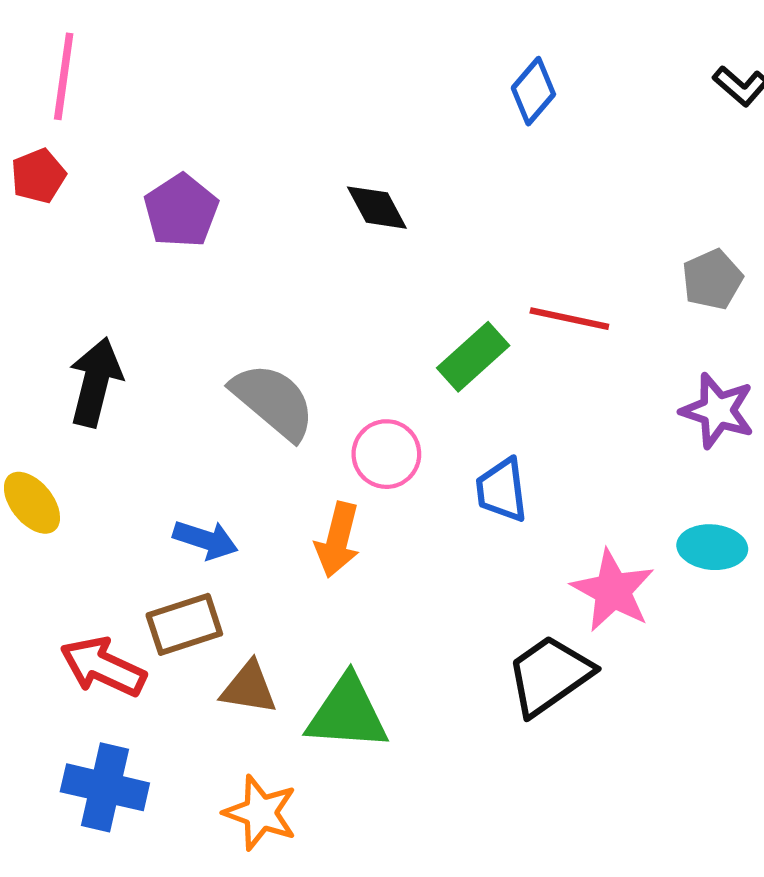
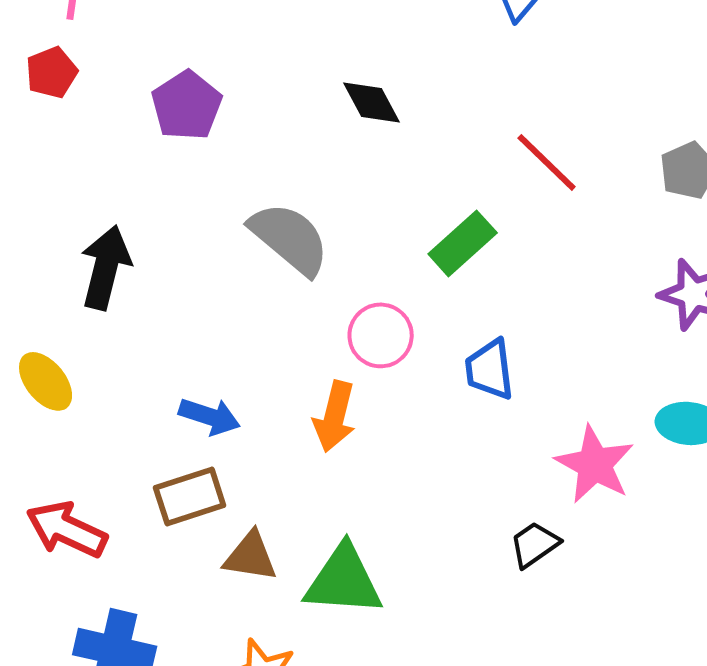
red line: (569, 319) -> (547, 162), moved, turned 32
gray semicircle: (273, 401) -> (290, 238), moved
red arrow: (103, 667) -> (67, 529), moved
black trapezoid: (549, 675) -> (535, 544), size x0.6

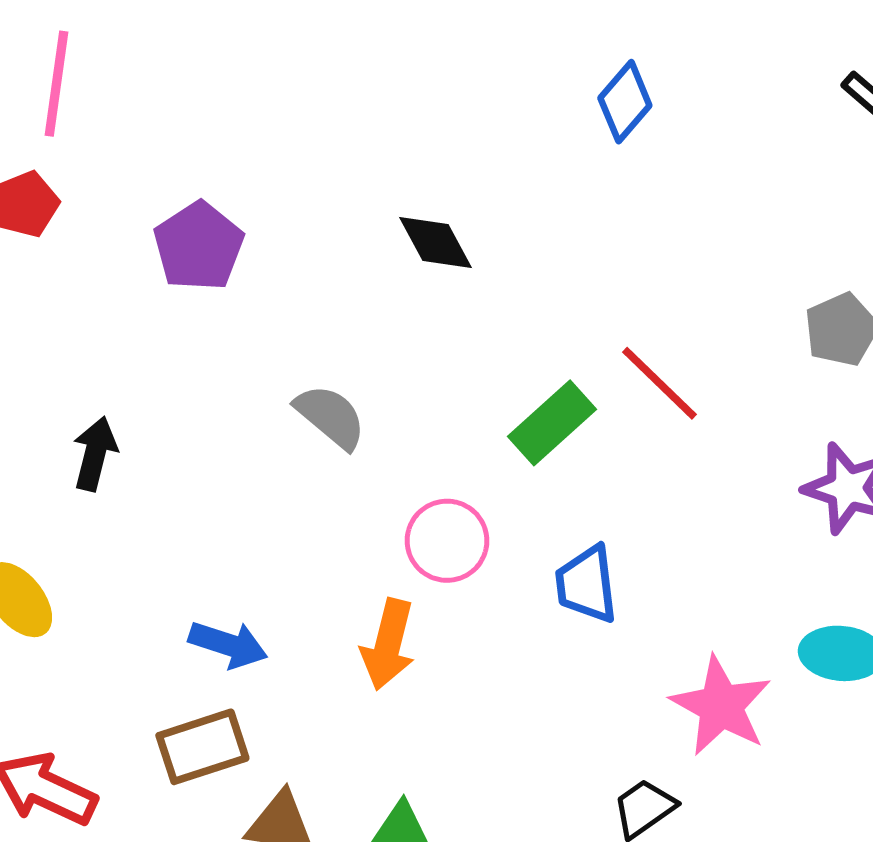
red line: (547, 162) -> (660, 383), moved
gray semicircle: (290, 238) -> (330, 417), size x0.7
black arrow: (106, 267) -> (95, 454), size x0.7

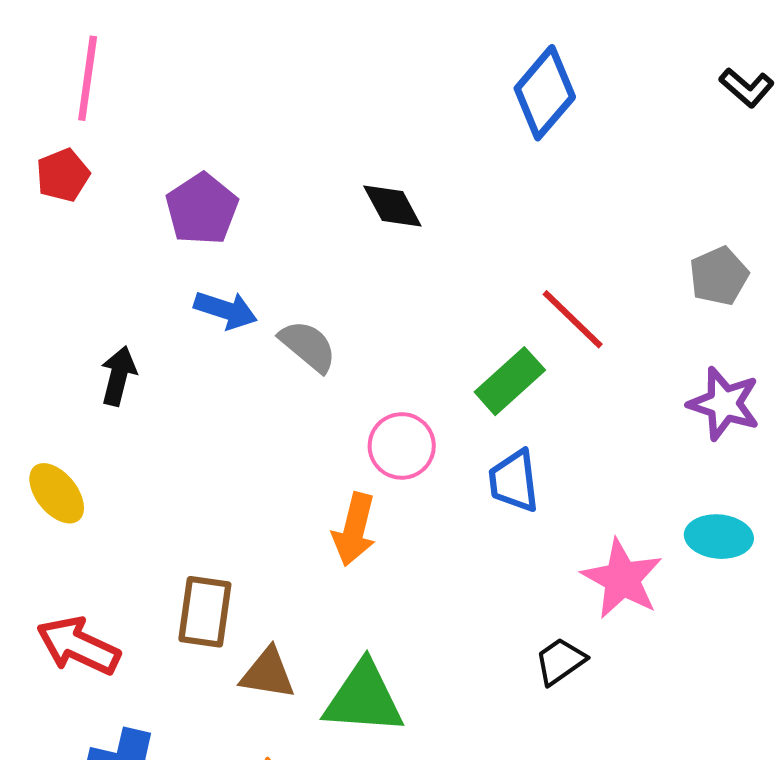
blue diamond: (625, 102) -> (545, 93), size x1.4
green rectangle: (552, 423) -> (510, 381), moved
blue arrow: (228, 644) -> (226, 310), moved
brown rectangle: (202, 747) -> (205, 612), turned -64

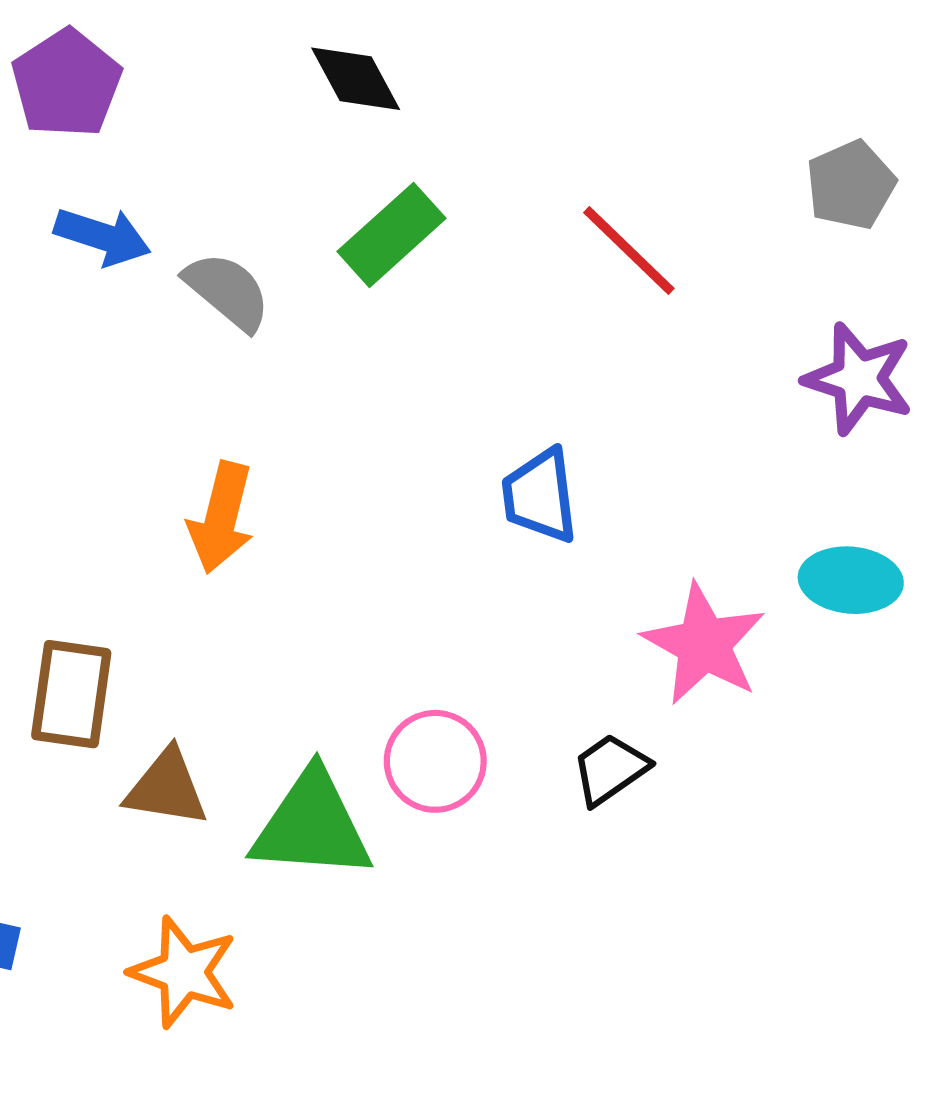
green rectangle: (510, 381) -> (391, 235), moved
pink circle: (402, 446) -> (435, 761), moved
orange arrow: (354, 529) -> (221, 518), moved

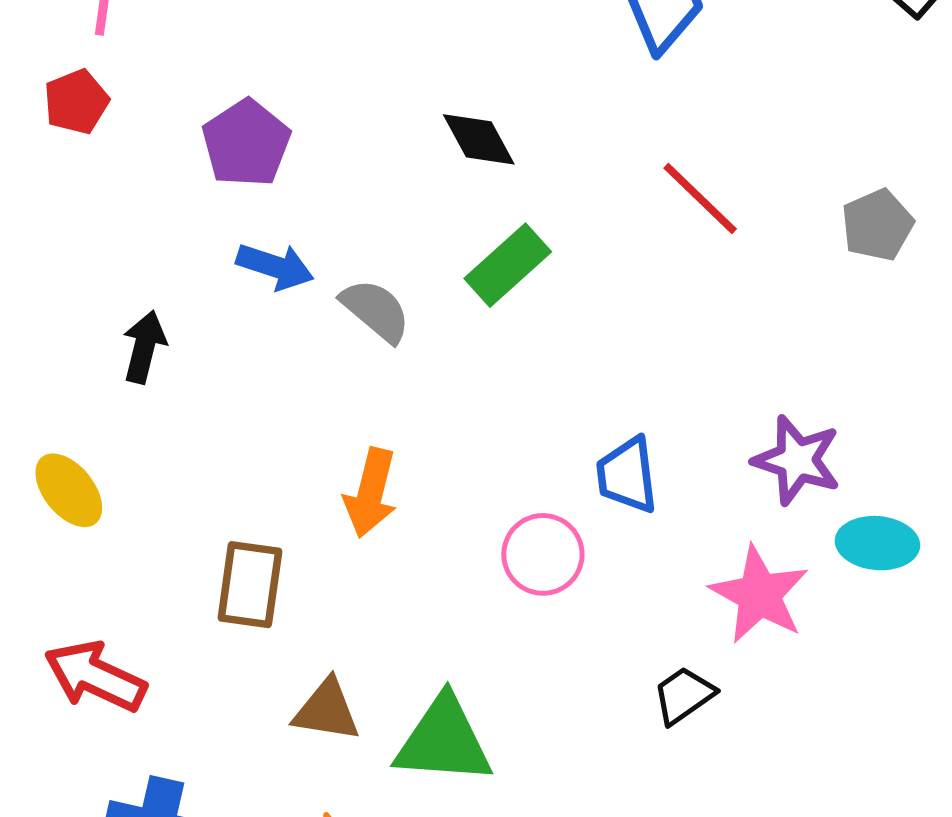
red line: (629, 251) -> (700, 199), moved
purple star: (859, 379) -> (797, 460), moved
brown rectangle: (71, 694) -> (250, 585), moved
pink circle: (435, 761) -> (543, 554), moved

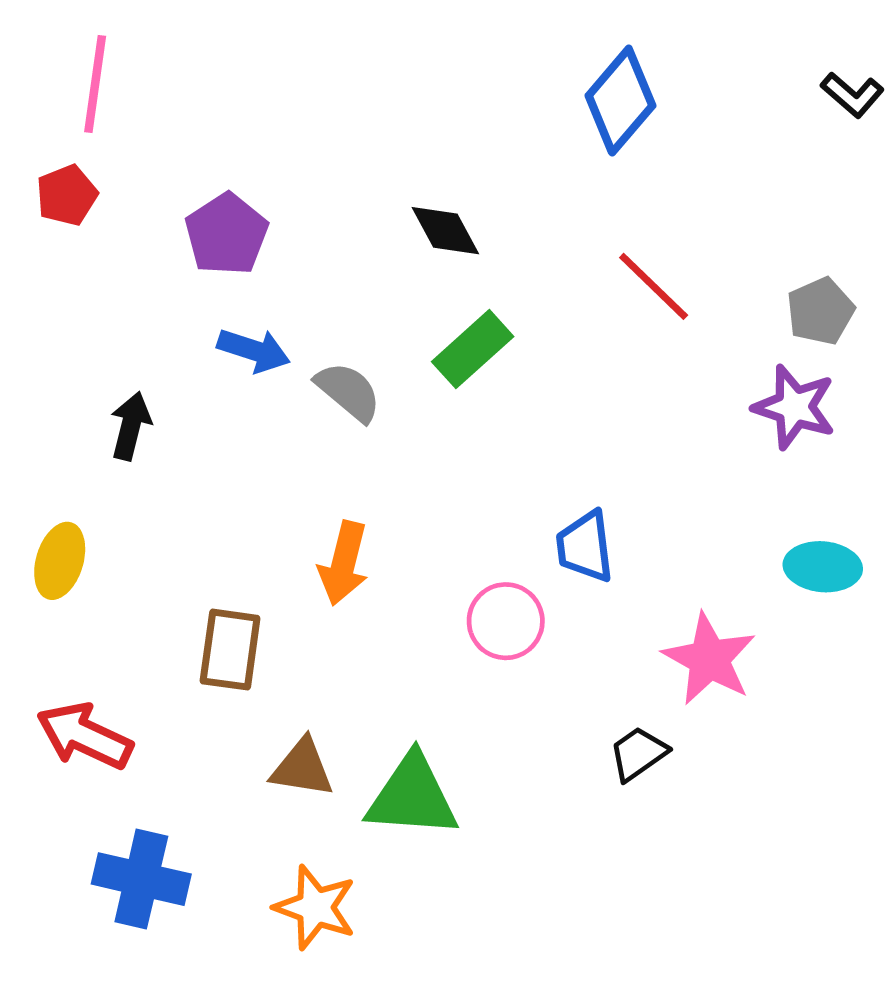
purple star: (797, 460) -> (794, 407), moved
yellow ellipse: (69, 490) -> (60, 561), turned 56
cyan ellipse: (877, 543) -> (823, 567), moved

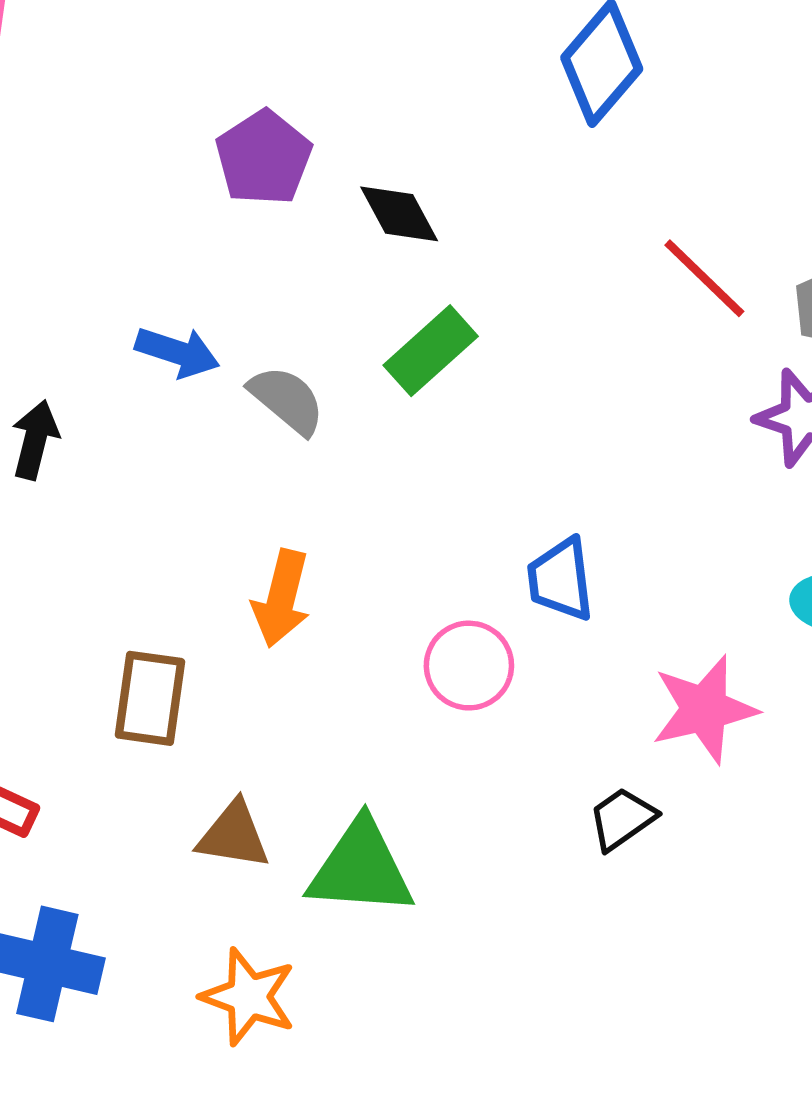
purple pentagon: (226, 234) -> (264, 158), moved
red line: (654, 286) -> (704, 278), moved
pink star: (709, 659) -> (704, 709), turned 30

